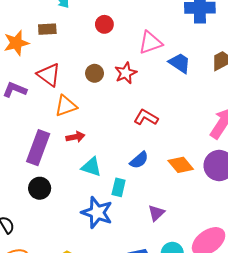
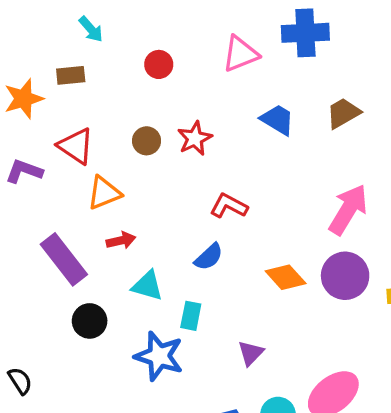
pink triangle: (150, 43) -> (240, 54), moved
purple rectangle: (38, 148) -> (64, 259), turned -56
blue semicircle: (139, 160) -> (209, 257), moved
black circle: (40, 188) -> (90, 321), moved

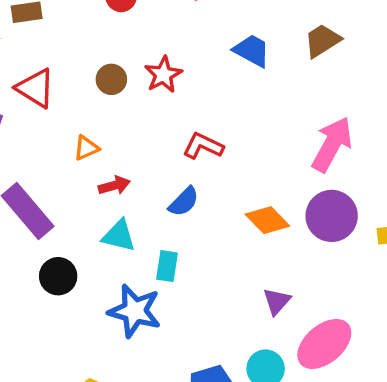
orange triangle: (104, 193) -> (86, 148), moved, size x0.7
red arrow: (121, 240) -> (114, 185), moved
purple triangle: (251, 353) -> (277, 301), moved

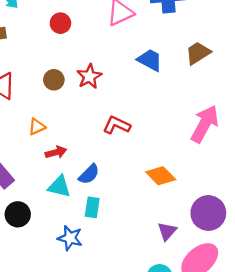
blue semicircle: (184, 202) -> (89, 174), moved
purple circle: (332, 216) -> (208, 213), moved
blue star: (135, 311) -> (70, 238), size x0.7

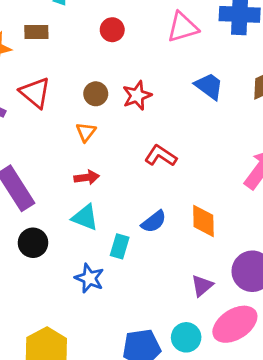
orange triangle: (37, 127) -> (86, 132), moved, turned -36
blue semicircle: (89, 174) -> (154, 222), moved
orange diamond: (161, 176) -> (203, 221), turned 36

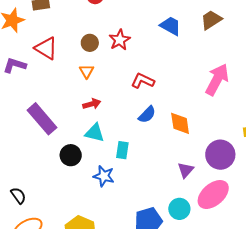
blue semicircle: (154, 222) -> (147, 115), moved
black circle: (33, 243) -> (71, 155), moved

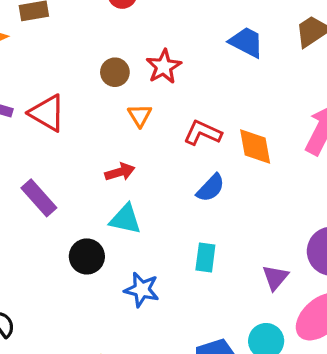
red triangle: (46, 48) -> (47, 113), moved
orange triangle: (87, 71) -> (140, 115), moved
purple rectangle: (42, 119) -> (39, 198), size x0.7
orange diamond: (180, 123) -> (255, 147), moved
cyan rectangle: (122, 150) -> (205, 258), moved

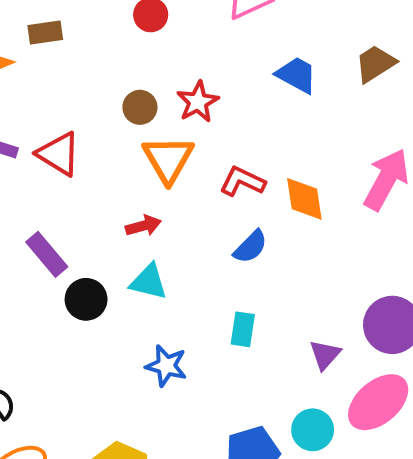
orange triangle: (140, 115) -> (168, 159), size x1.8
black circle: (87, 256) -> (86, 299), moved

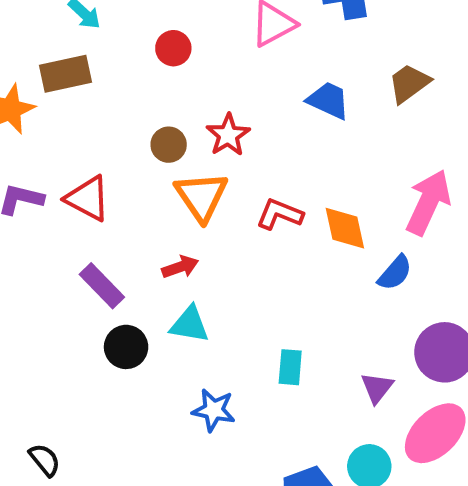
brown rectangle: (45, 33) -> (66, 74), size x1.4
blue semicircle: (250, 247) -> (395, 273), moved
purple rectangle: (47, 254) -> (102, 286), moved

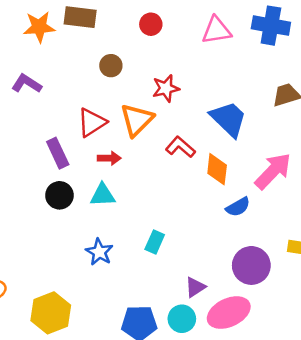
blue trapezoid: (328, 100) -> (229, 119), moved, size x1.4
brown circle: (169, 145) -> (111, 66), moved
red triangle: (88, 198) -> (92, 122), moved, turned 40
cyan triangle: (190, 324) -> (103, 195), turned -32
purple triangle: (377, 388) -> (195, 287), moved

